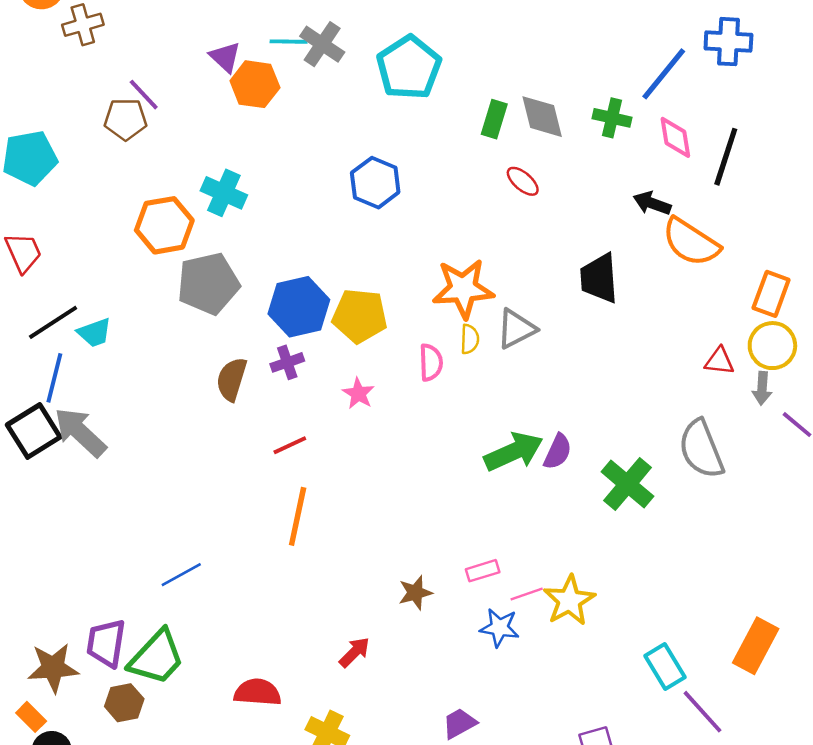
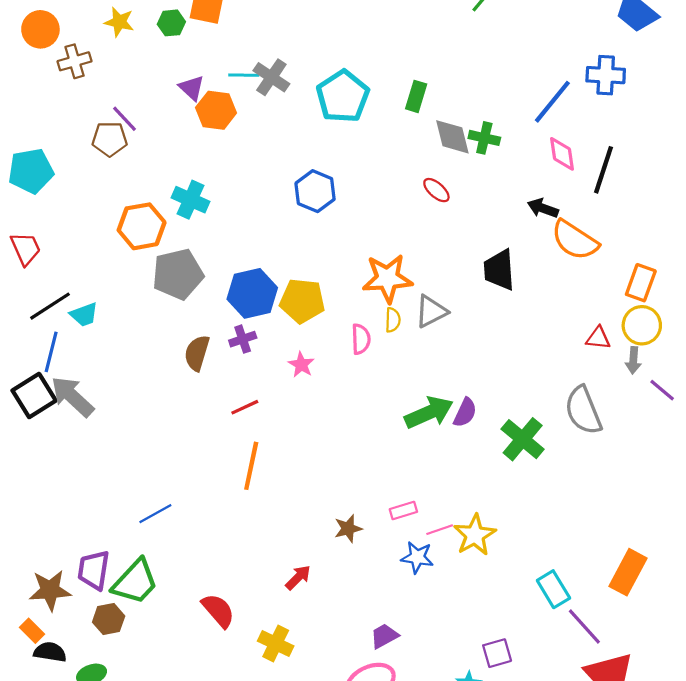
green cross: (612, 118) -> (484, 138), moved
green rectangle: (494, 119) -> (416, 96), moved
red semicircle: (257, 692) -> (218, 611), turned 45

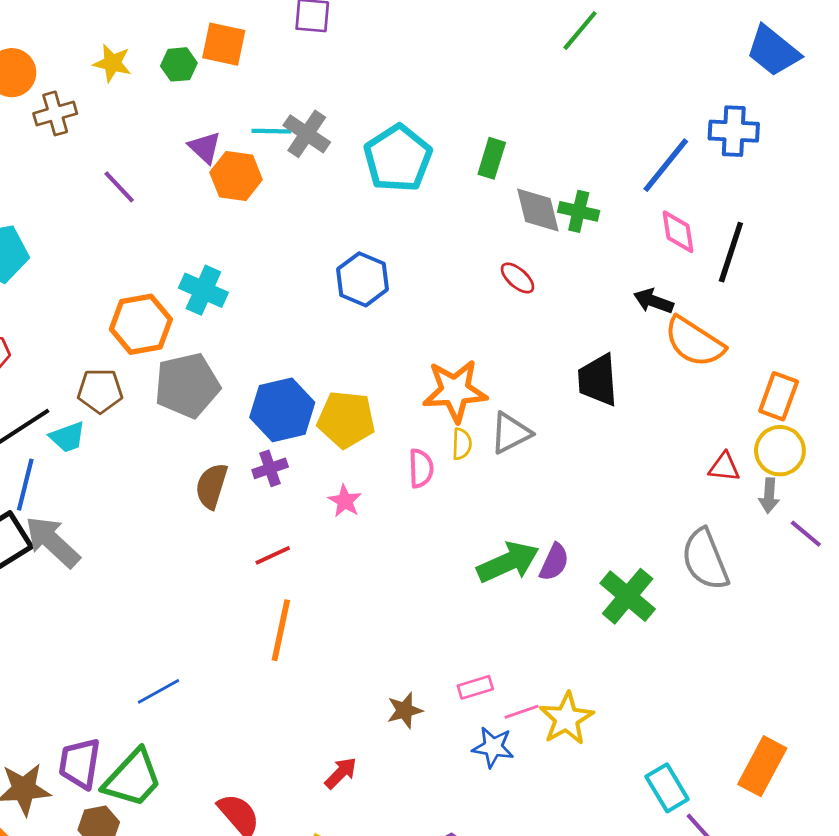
brown pentagon: (110, 139) -> (100, 391), moved

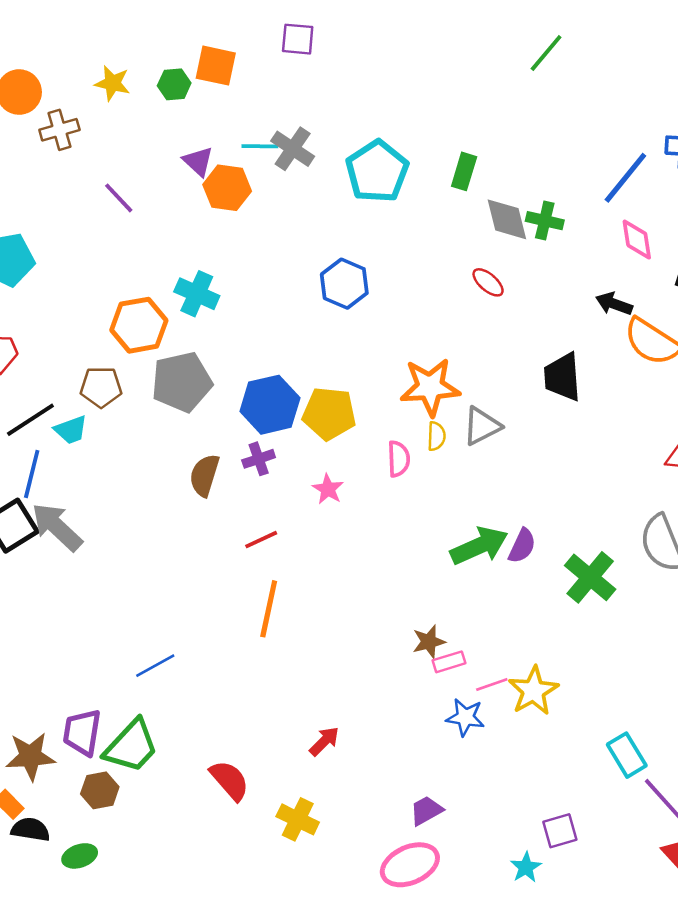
brown star: (405, 710) -> (429, 642), moved

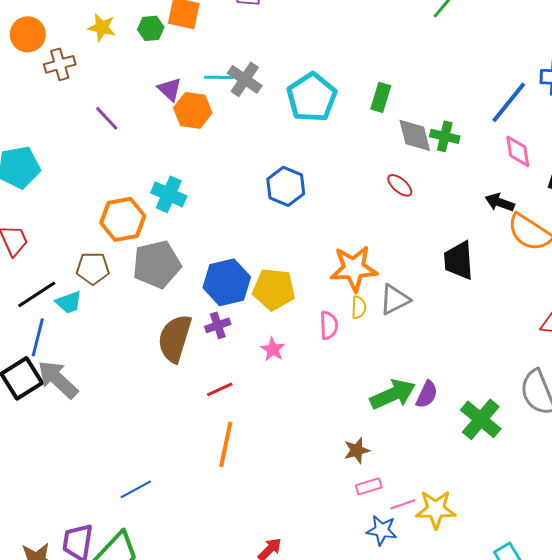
brown semicircle: (204, 475) -> (175, 338), size x1.4
brown star: (429, 642) -> (357, 450), moved
yellow star: (533, 691) -> (436, 509), turned 30

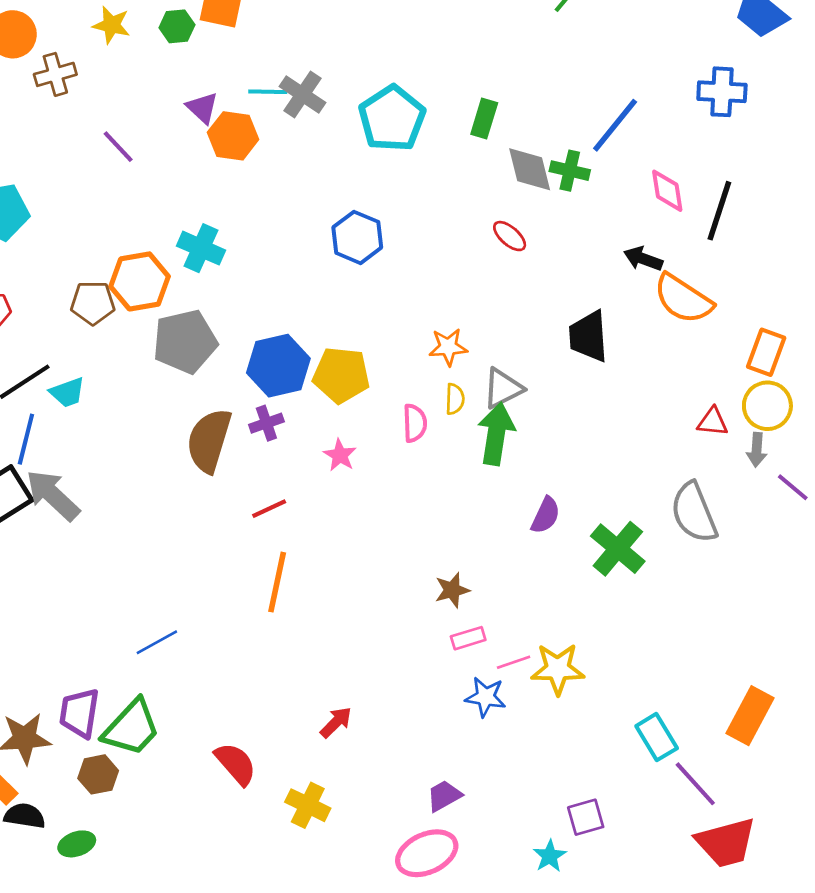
blue line: (509, 102) -> (615, 125), moved
brown pentagon: (93, 268) -> (93, 303), moved
orange star: (354, 268) -> (448, 347), size x0.6
green arrow: (393, 394) -> (496, 434), moved, turned -57

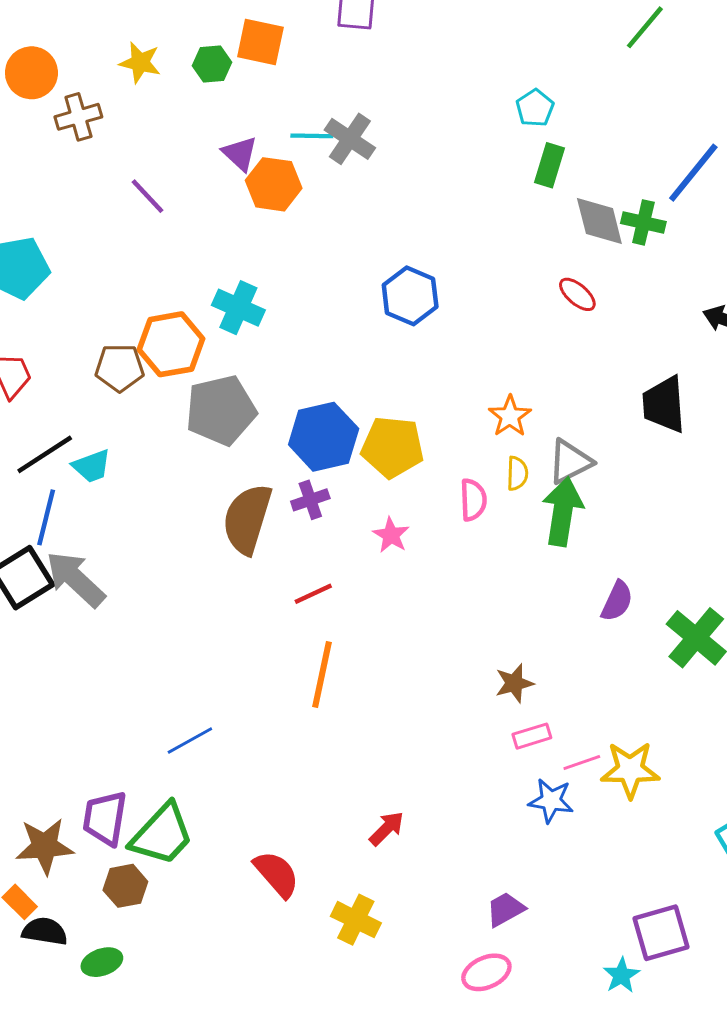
cyan pentagon: (392, 119) -> (535, 108), moved, size x0.5
orange star: (448, 347) -> (510, 416), turned -30
purple square: (586, 817) -> (661, 933), size x1.4
pink ellipse: (427, 853) -> (486, 972), size x0.7

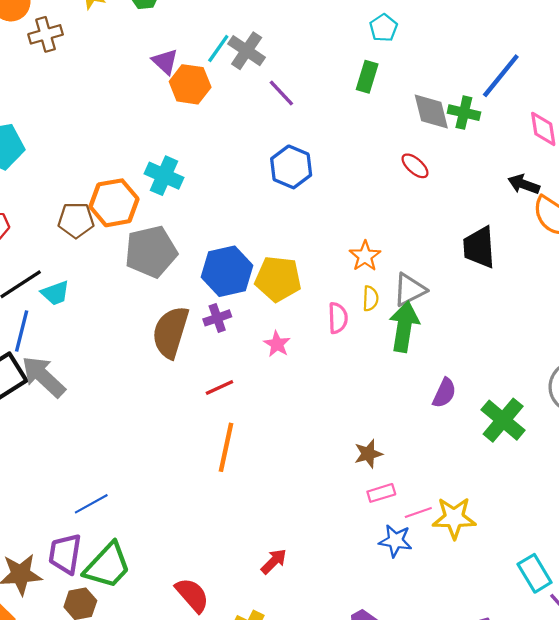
cyan line: (312, 136) -> (218, 48), turned -56
green rectangle: (550, 165) -> (367, 77), moved
purple line: (147, 196) -> (281, 93), moved
blue line: (190, 741) -> (91, 504), moved

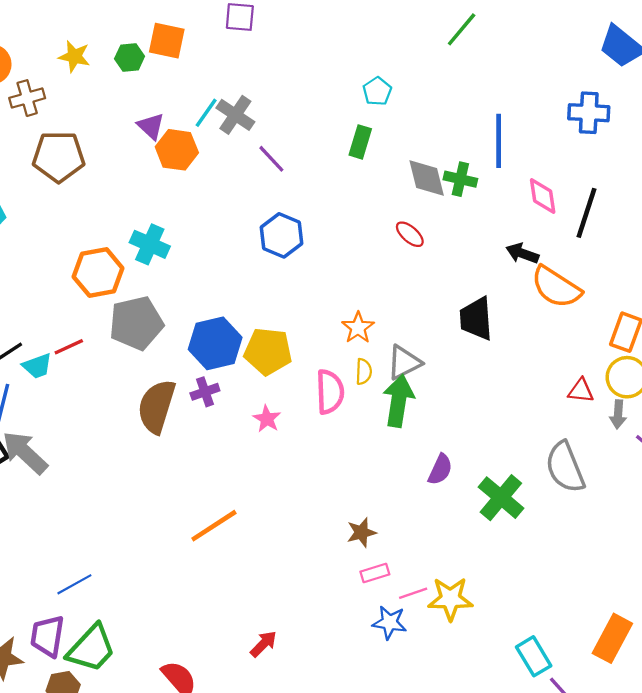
blue line: (501, 76) -> (499, 141), turned -39
brown pentagon: (76, 220) -> (59, 157), moved, size x1.4
pink semicircle: (338, 318) -> (330, 392), size x1.4
red line: (219, 388) -> (69, 347), moved
orange line: (226, 447) -> (214, 526), turned 45

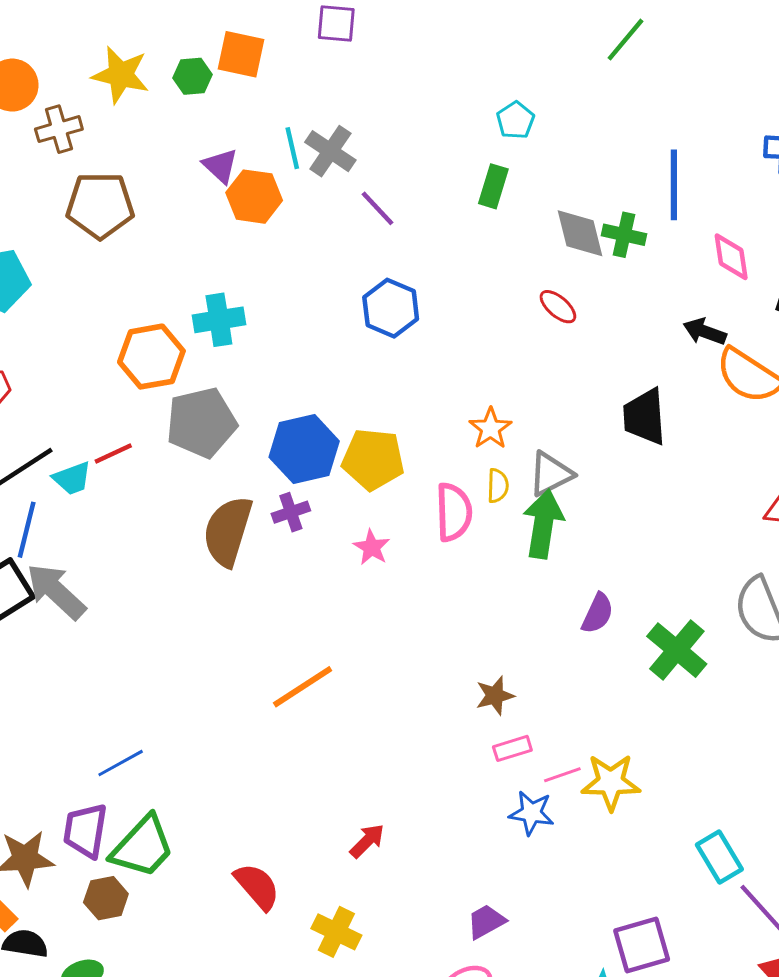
yellow star: (74, 56) -> (121, 75), size x1.4
cyan line: (206, 113) -> (292, 148), turned -48
cyan cross: (150, 244) -> (219, 320), turned -33

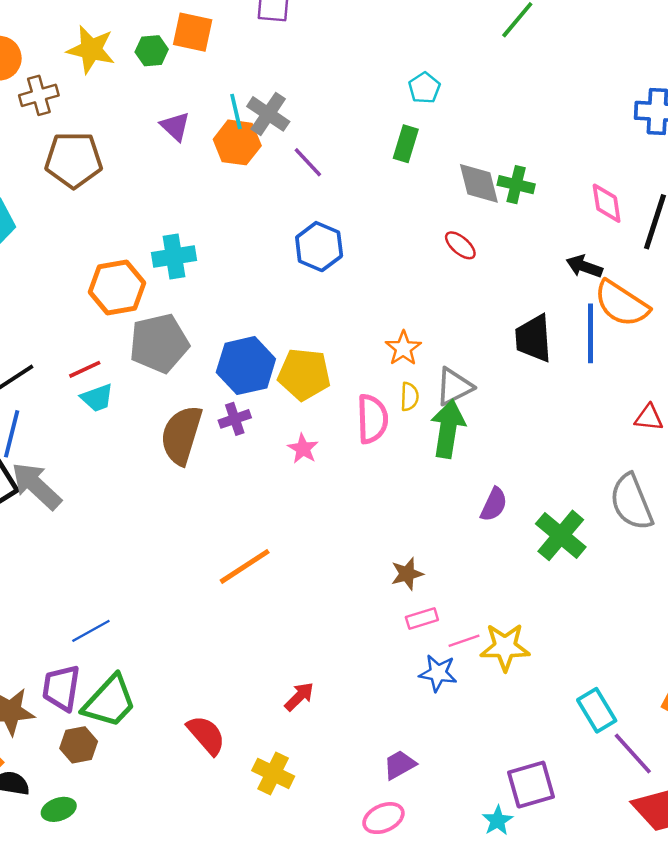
blue line: (674, 185) -> (590, 333), moved
orange hexagon: (254, 197) -> (237, 142), moved
cyan trapezoid: (72, 478) -> (97, 398), moved

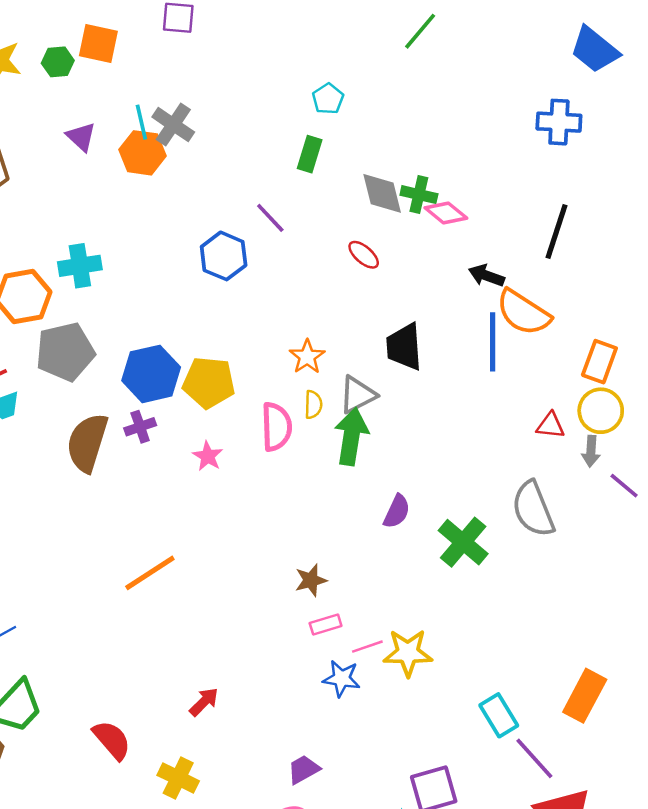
purple line: (308, 162) -> (270, 218), moved
pink diamond: (607, 203) -> (446, 213), moved, turned -42
black trapezoid: (533, 338) -> (404, 347), moved

